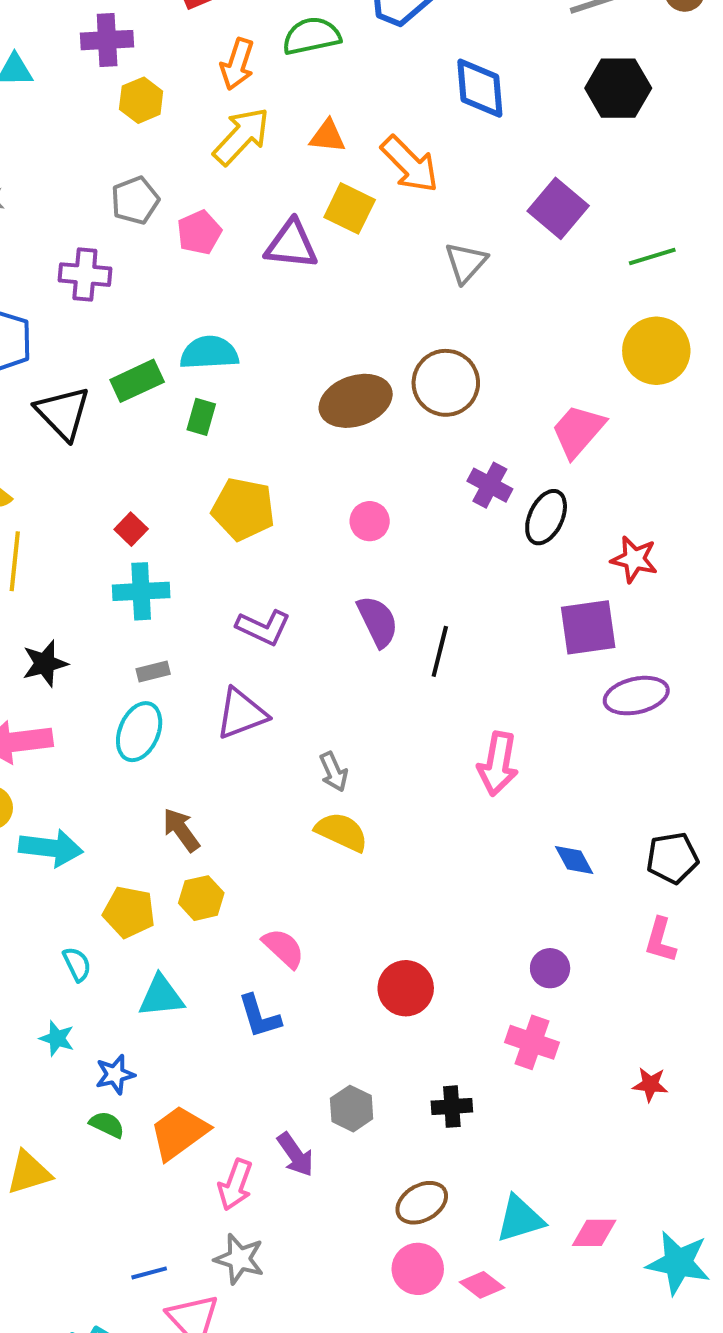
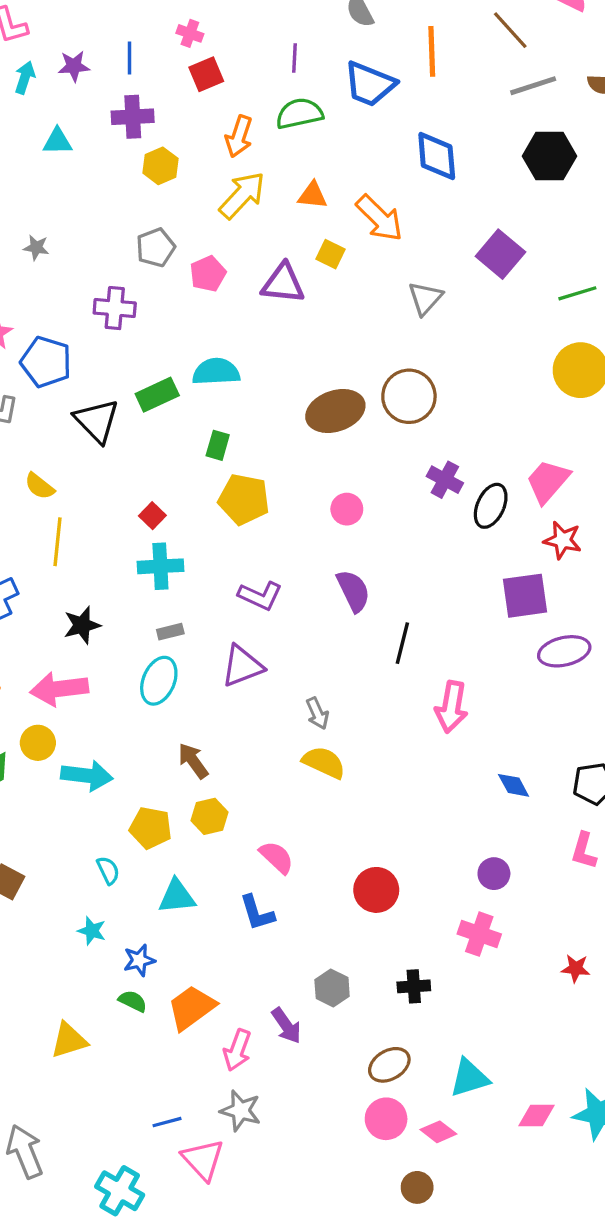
yellow square: (350, 208) -> (330, 254), size x0.7
green rectangle: (201, 417) -> (218, 445), moved
pink trapezoid: (578, 431) -> (548, 481), moved
black line: (440, 651) -> (402, 643), moved
pink diamond: (594, 1233) -> (536, 1116), moved

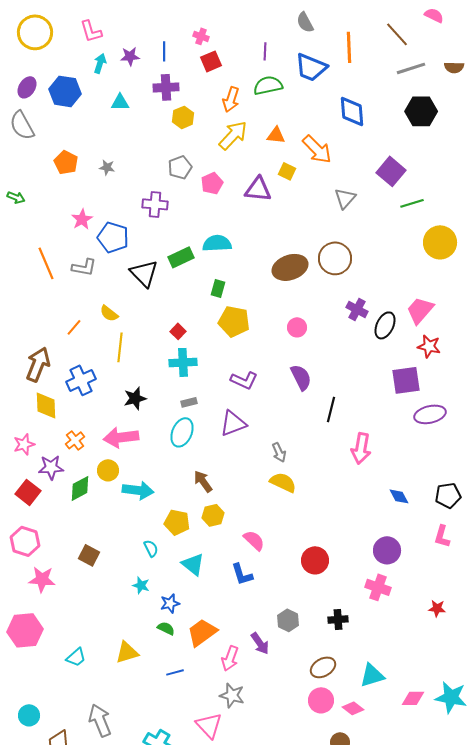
green line: (577, 293) -> (412, 203), moved
purple circle: (494, 874) -> (387, 550), size x1.4
cyan triangle: (177, 896) -> (193, 564), turned 45
blue line: (167, 1122) -> (175, 672), moved

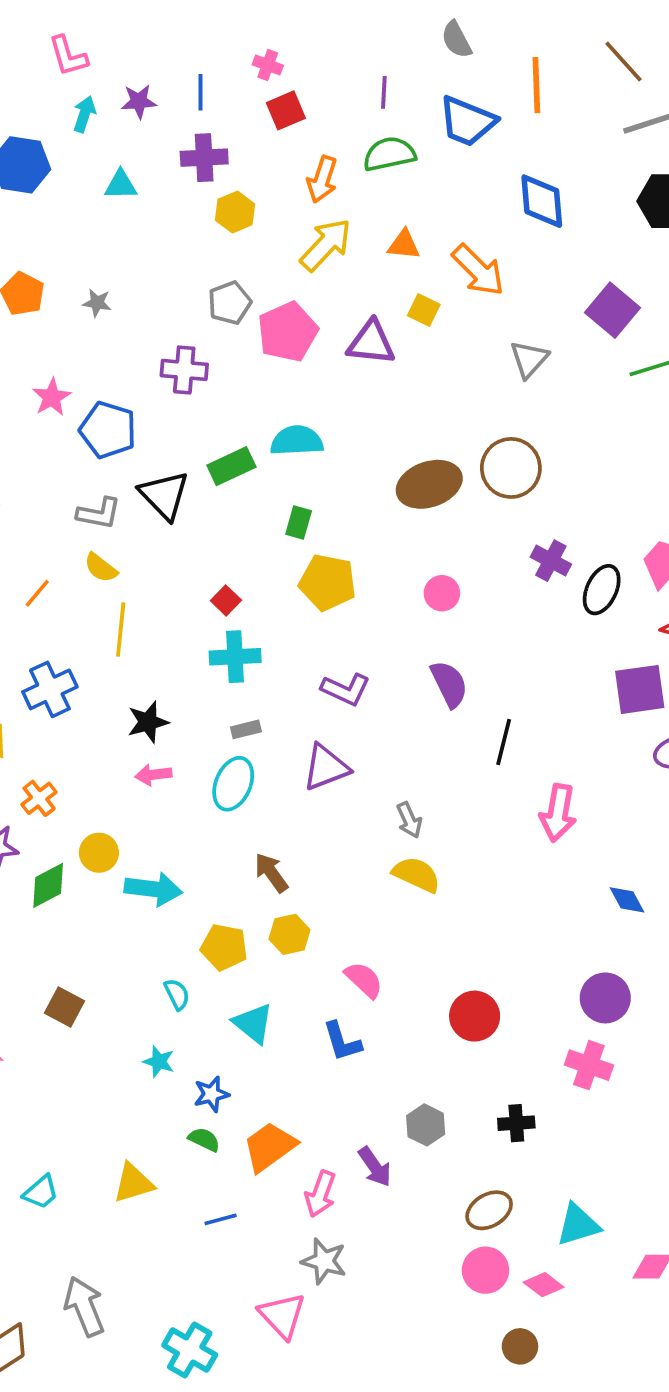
pink pentagon: (212, 183) -> (288, 332), size x1.5
gray L-shape: (84, 267) -> (99, 513), moved
pink arrow: (121, 437) -> (153, 775), moved, size x0.6

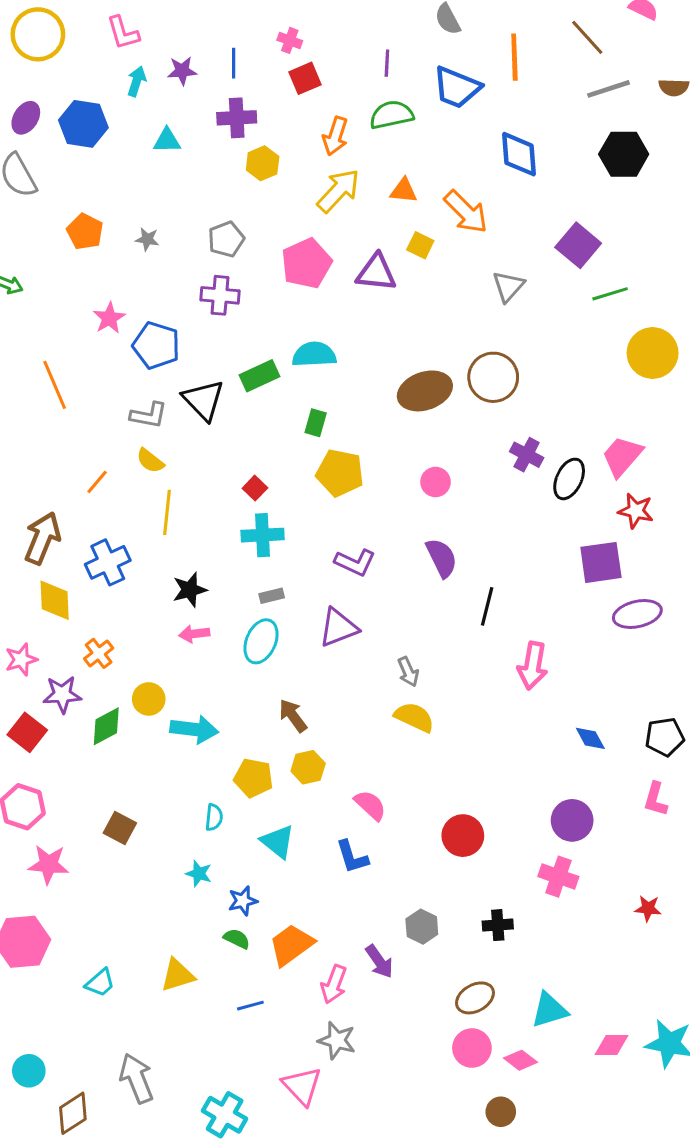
gray pentagon: (230, 303) -> (226, 239), moved
cyan semicircle: (177, 994) -> (214, 817), turned 32

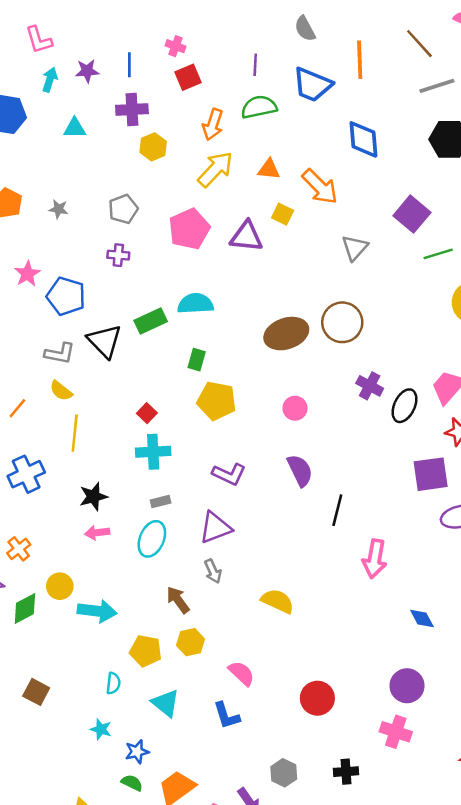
purple cross: (220, 295) -> (118, 255), size x0.7
gray arrow: (408, 672) -> (213, 571), moved

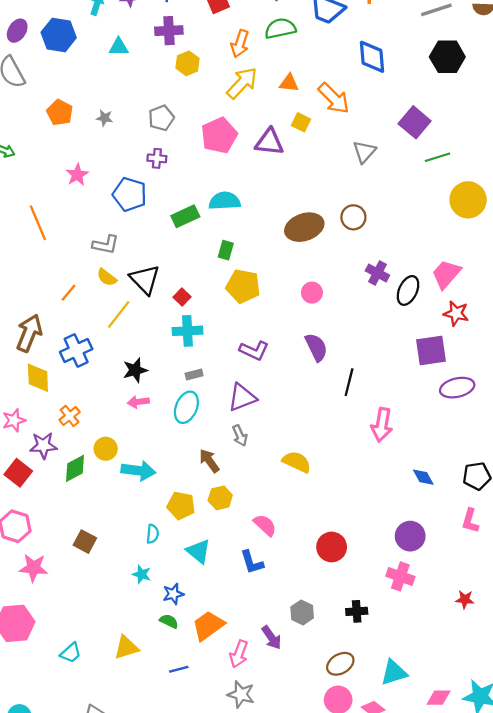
blue pentagon: (66, 296) -> (130, 194), moved
brown circle: (342, 322) -> (353, 217), size x0.7
black triangle: (105, 341) -> (145, 280), moved
yellow line: (75, 433) -> (119, 314), turned 32

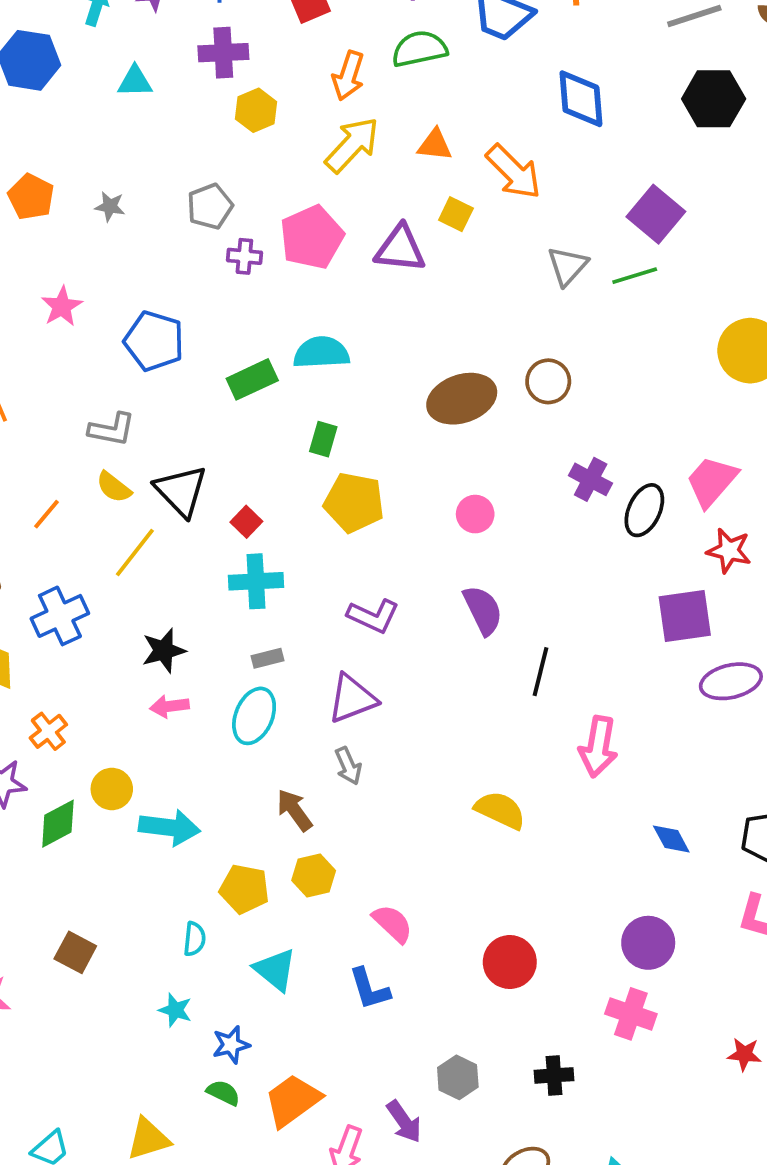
green line: (437, 157) -> (635, 276), moved
purple cross: (157, 158) -> (244, 256), moved
yellow semicircle: (297, 462) -> (500, 810), moved

